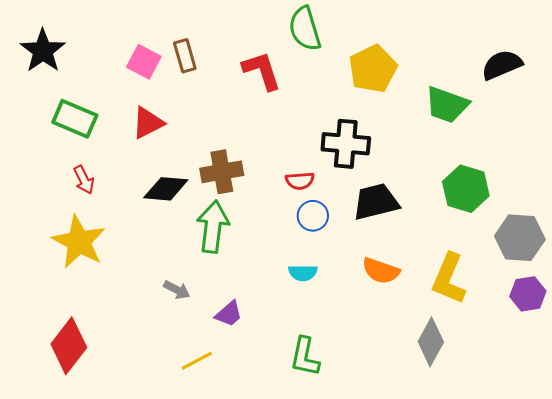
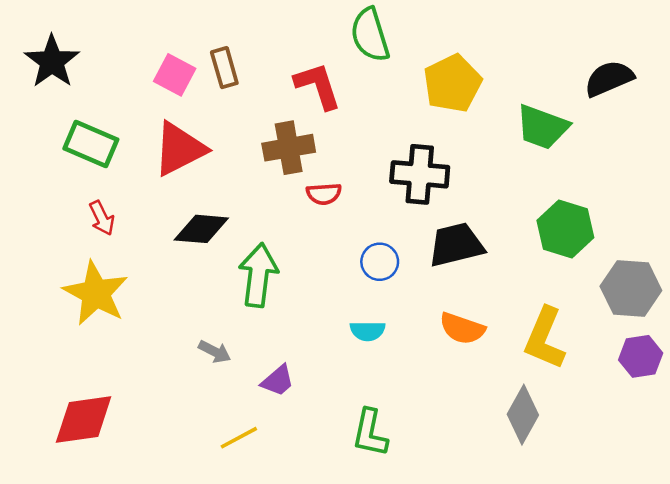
red triangle: (148, 123) -> (179, 149), size x1.4
brown cross: (222, 172) -> (289, 148), moved
red semicircle: (300, 181) -> (324, 194), moved
red diamond: (69, 346) -> (84, 420), turned 44

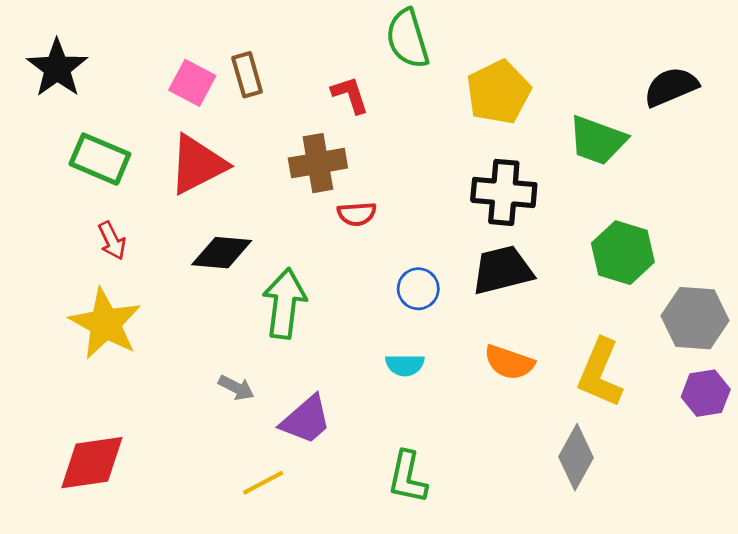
red L-shape: (318, 86) -> (350, 95), size x0.7
black cross: (420, 174) -> (504, 192), moved
purple trapezoid: (278, 381) -> (306, 420), size x1.4

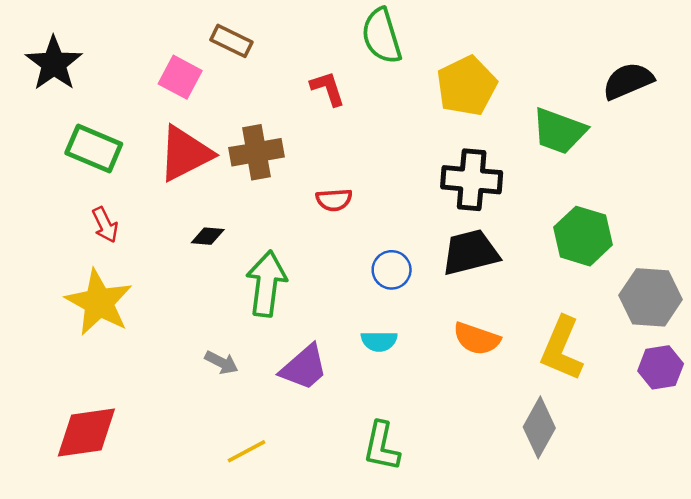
brown rectangle: (247, 75) -> (231, 41), moved, turned -48
brown cross: (318, 163) -> (256, 152), moved
black diamond: (222, 253) -> (208, 236), size x0.6
purple trapezoid: (306, 420) -> (304, 367), moved

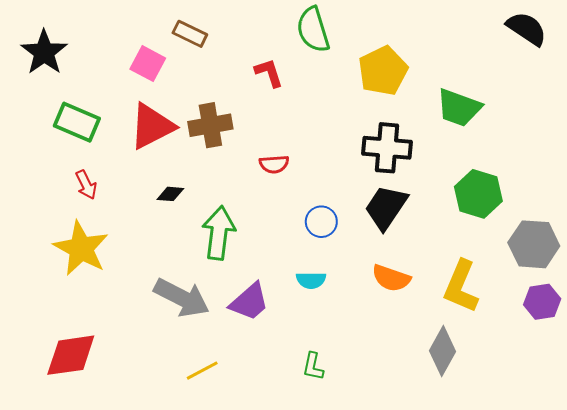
black semicircle: (628, 81) -> (527, 29), moved, turned 57
black trapezoid: (470, 252) -> (386, 207), turned -42
gray arrow: (221, 362) -> (182, 298), size x2.0
green L-shape: (382, 446) -> (313, 366), size x0.7

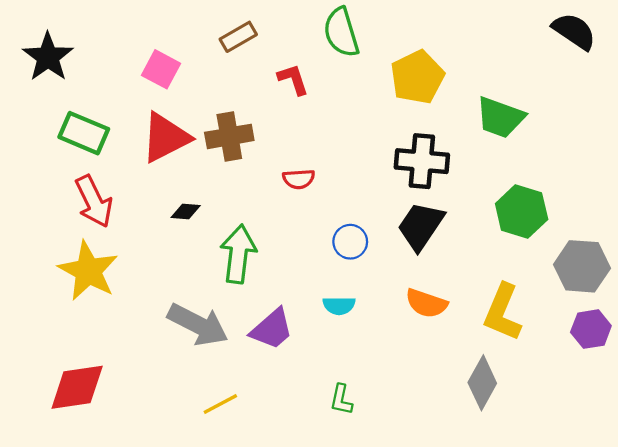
brown rectangle: (190, 34) -> (238, 37), moved, turned -56
red arrow: (86, 185) -> (94, 201), size x1.6

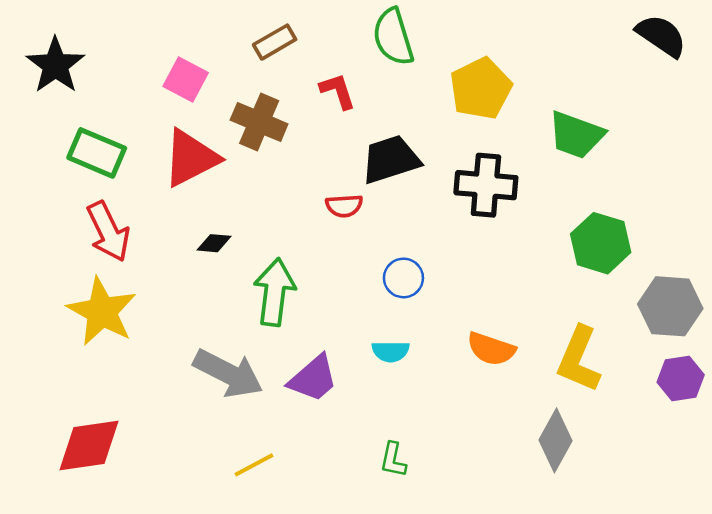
brown cross: (229, 136) -> (259, 122), moved, turned 33
black trapezoid: (421, 226) -> (391, 159), moved, turned 38

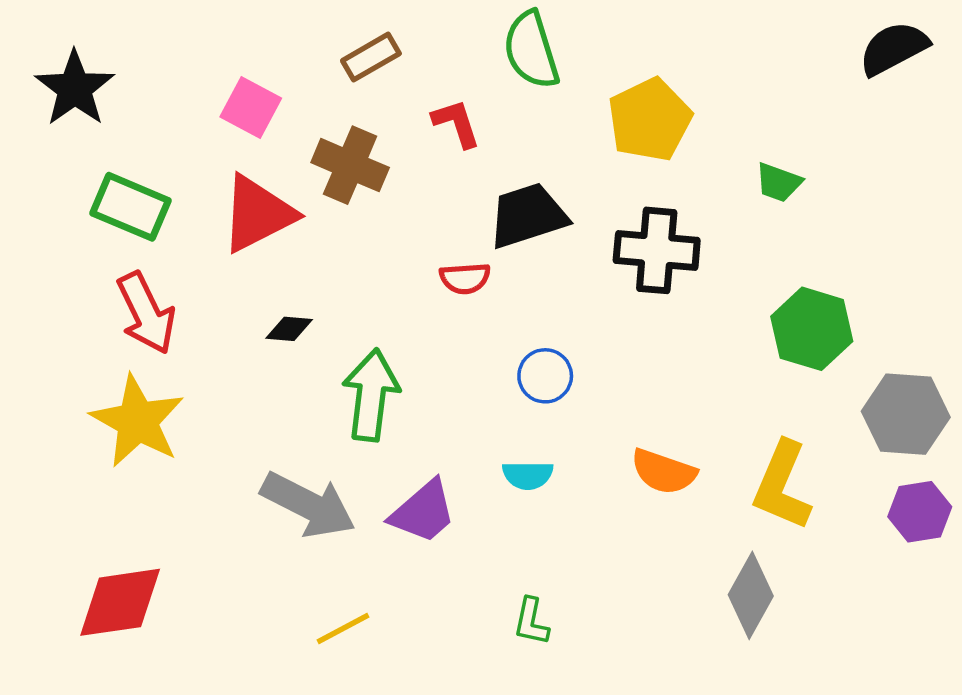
black semicircle: (661, 36) -> (894, 48), turned -62
green trapezoid: (576, 135) -> (779, 182), size x0.6

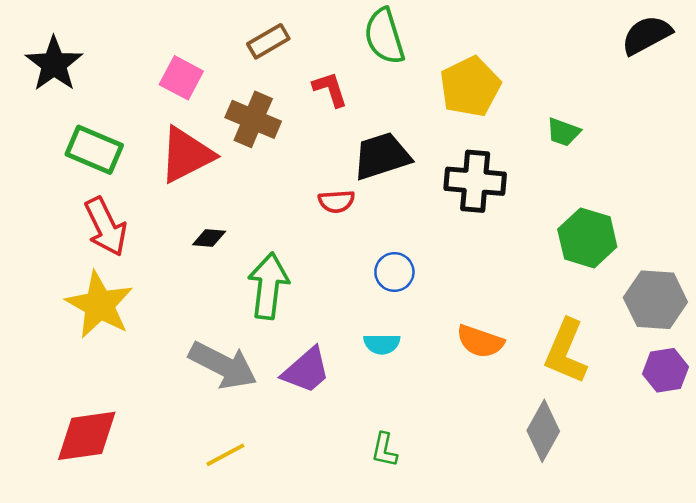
yellow line: (343, 628) -> (225, 455), moved

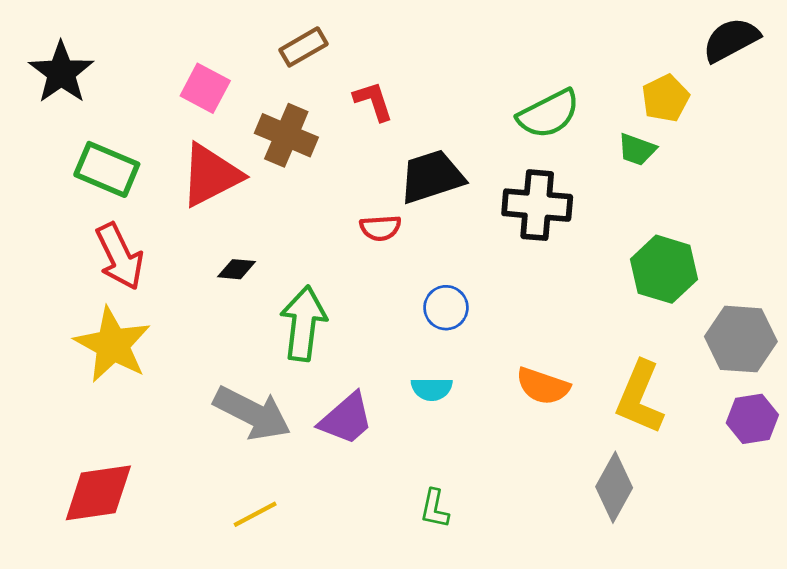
green semicircle: (384, 36) -> (549, 114), moved, turned -100
yellow pentagon: (470, 87) -> (665, 98), moved, size x0.7

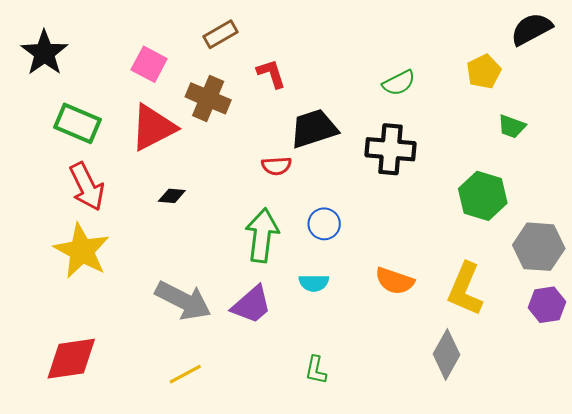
green semicircle: (549, 114) -> (399, 83), size x0.7
green trapezoid: (637, 150) -> (512, 126), moved
green arrow: (303, 323) -> (262, 235), moved

